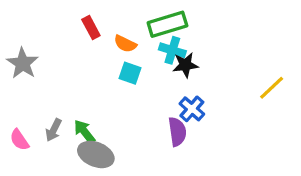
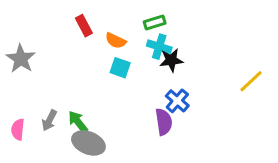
green rectangle: (167, 24) -> (155, 23), size x0.6
pink semicircle: (19, 140) -> (18, 129), turned 40

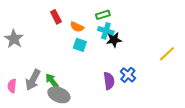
blue cross: (177, 101) -> (128, 75), moved
gray arrow: (49, 120) -> (33, 80), size x1.5

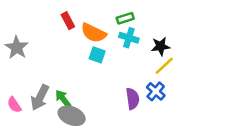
orange semicircle: (77, 27) -> (94, 33), size x1.5
black star: (114, 40) -> (161, 46), moved
yellow line: (167, 54) -> (164, 66), moved
pink semicircle: (12, 86) -> (14, 105), turned -40

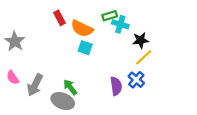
cyan cross: (129, 38) -> (120, 24), moved
green arrow: (63, 99) -> (70, 87), moved
pink semicircle: (14, 105) -> (13, 78), moved

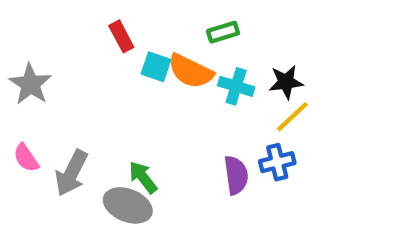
cyan cross: (120, 24) -> (236, 86), moved
orange semicircle: (82, 29) -> (191, 71), moved
cyan square: (85, 48) -> (156, 67), moved
blue cross: (136, 80) -> (277, 162), turned 35

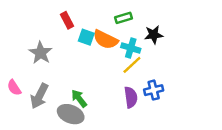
black star: (286, 82) -> (154, 35), moved
gray star: (30, 84) -> (41, 53), moved
yellow line: (292, 117) -> (132, 65), moved

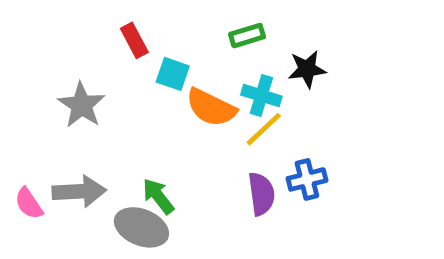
orange semicircle: (106, 40) -> (211, 108), moved
pink semicircle: (14, 88) -> (29, 203), moved
gray arrow: (39, 96) -> (79, 191), turned -120

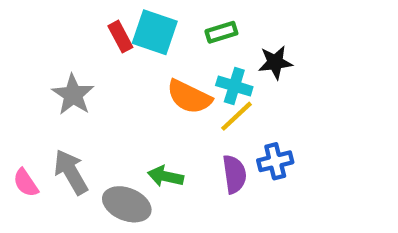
cyan square: (173, 74) -> (155, 32), moved, size x1.5
gray arrow: (79, 191) -> (71, 172), turned -117
green arrow: (158, 196) -> (166, 176), moved, turned -40

